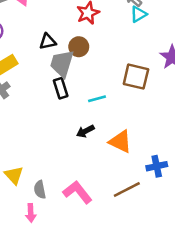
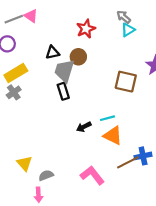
cyan line: (97, 99) -> (107, 118), moved
gray semicircle: (40, 190) -> (46, 175), turned 80
brown line: (127, 190) -> (128, 162), moved
pink L-shape: (77, 192) -> (92, 175), moved

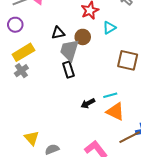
cyan triangle: (128, 30) -> (109, 28), moved

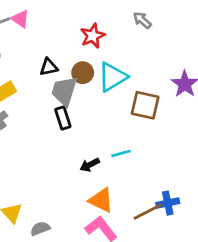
cyan triangle: (109, 28) -> (112, 77), moved, size x1.6
orange triangle: (115, 112) -> (101, 200), moved

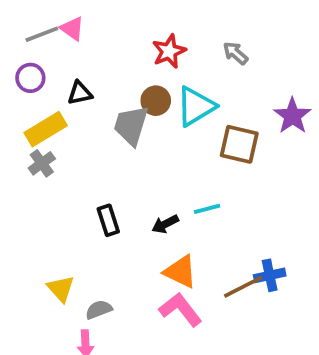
gray arrow: (142, 20) -> (235, 53), moved
black triangle: (49, 67) -> (80, 93), moved
black rectangle: (63, 118) -> (108, 220), moved

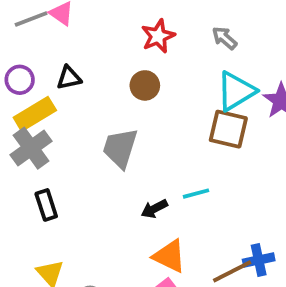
purple circle: (30, 78) -> (20, 80), moved
cyan triangle: (196, 106) -> (236, 91), moved
gray trapezoid: (131, 125) -> (120, 148), moved
gray cross: (42, 163) -> (31, 148), size x1.5
black rectangle: (108, 220) -> (46, 205), moved

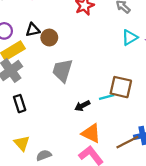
brown circle: (145, 85) -> (49, 38), moved
cyan triangle: (236, 91) -> (130, 38), size x0.7
brown square: (228, 129) -> (121, 87), moved

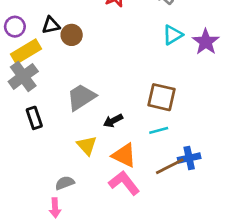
gray trapezoid: (62, 71) -> (81, 97), moved, turned 40
cyan line: (107, 97) -> (159, 130), moved
yellow triangle: (22, 143) -> (87, 146), moved

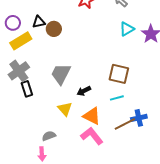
gray cross: (23, 76) -> (19, 71), moved
gray trapezoid: (81, 97) -> (61, 74), turned -30

